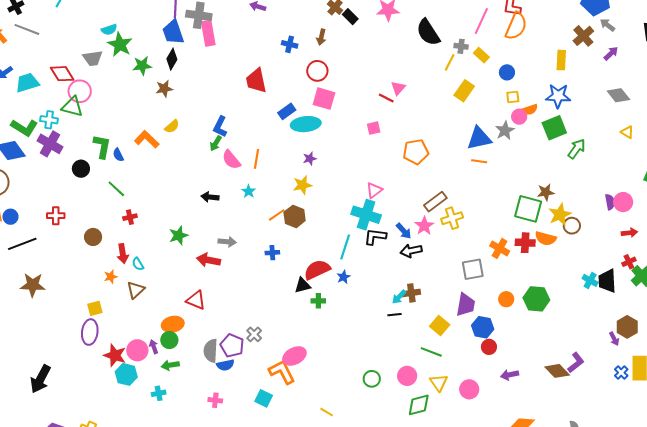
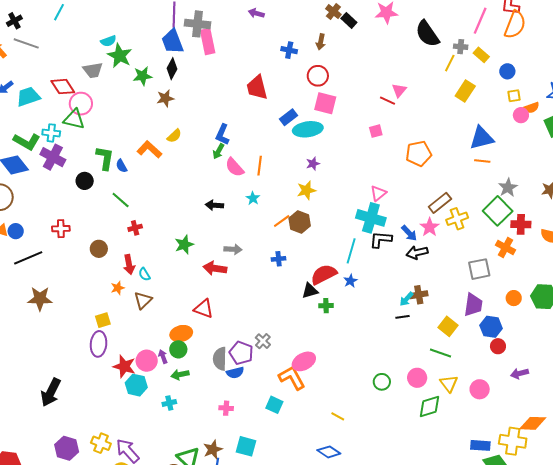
gray star: (505, 130) -> (508, 188), moved
green square: (528, 209) -> (498, 211), moved, turned 32
red cross: (525, 243) -> (521, 224), moved

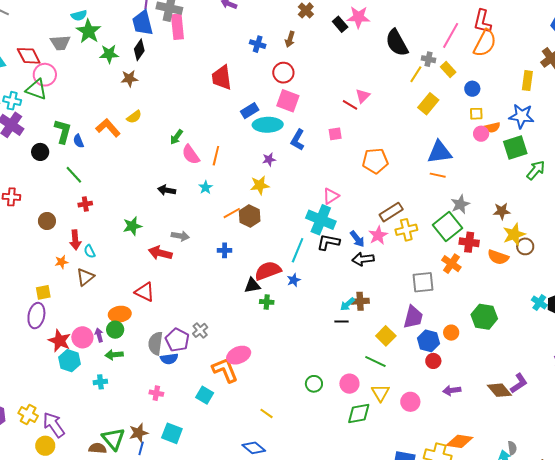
black rectangle: (349, 20) -> (340, 24), moved
blue L-shape: (222, 135) -> (298, 140), moved
orange circle: (514, 298) -> (451, 333), moved

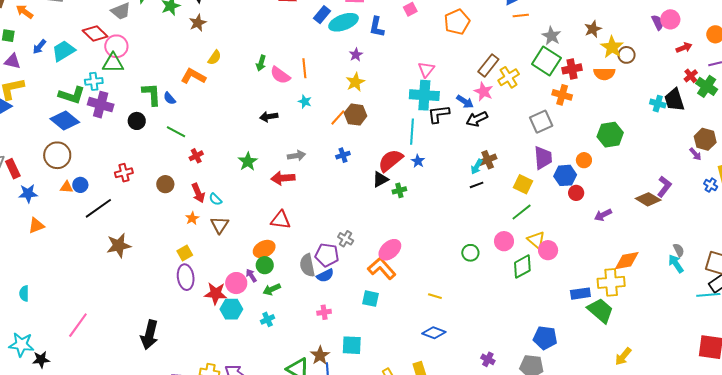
green line: (375, 362) -> (522, 212), turned -45
pink circle: (410, 402) -> (548, 250), moved

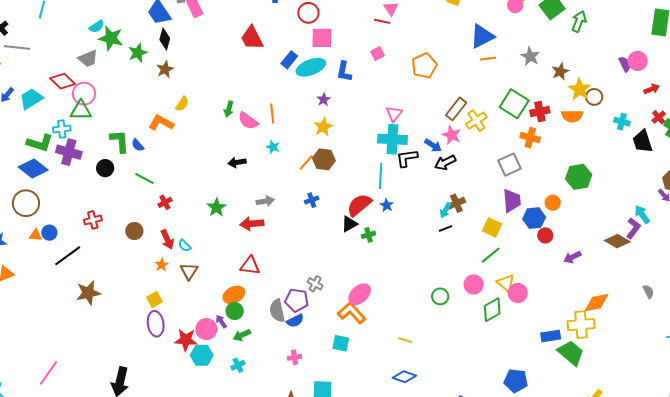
gray star: (551, 36) -> (530, 56), moved
cyan cross: (658, 104) -> (622, 122), moved
cyan arrow: (676, 264) -> (642, 214), moved

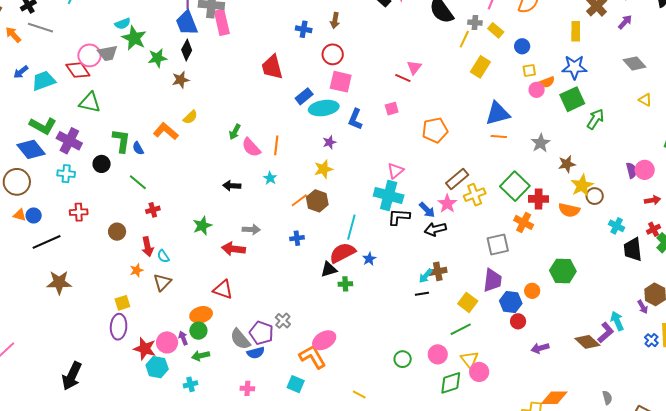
pink circle: (84, 94) -> (89, 55), moved
cyan cross: (62, 129) -> (66, 174), moved
cyan line: (381, 176) -> (351, 227), moved
gray semicircle: (277, 311) -> (240, 339), turned -40

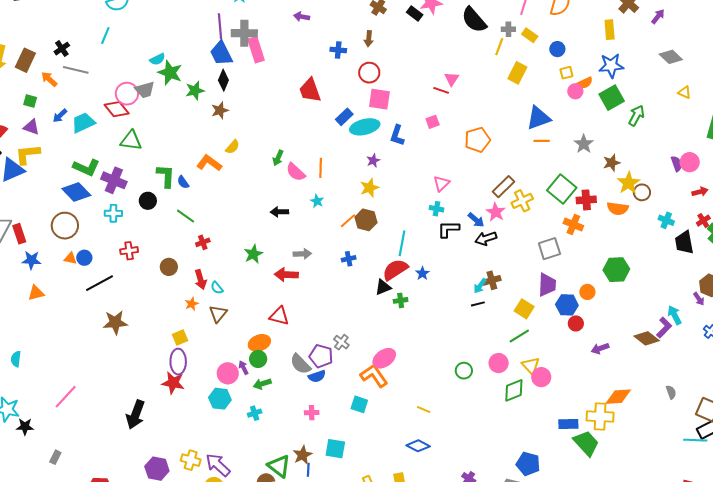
cyan cross: (389, 195) -> (436, 209), size x0.5
red star: (145, 349) -> (173, 383), moved

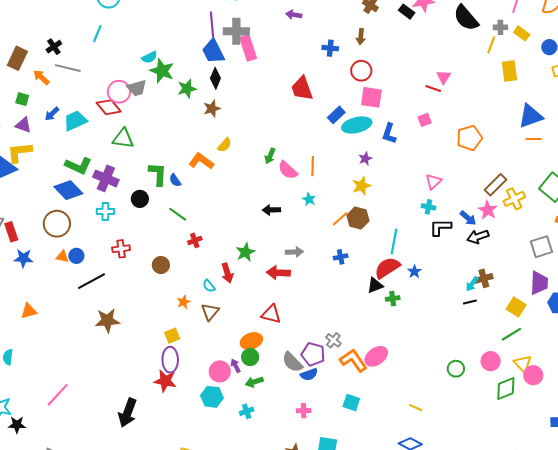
yellow rectangle: (517, 73) -> (509, 71), turned -35
red arrow: (200, 279) -> (227, 273), moved
orange triangle: (36, 293) -> (29, 311), moved
orange L-shape: (374, 376) -> (353, 360), moved

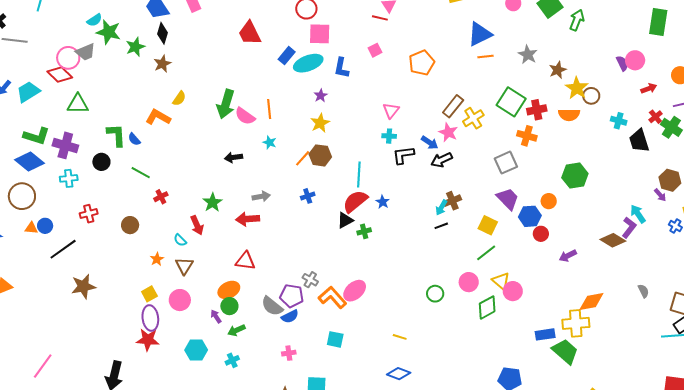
green arrow: (270, 156) -> (226, 104), size x1.8
purple trapezoid: (539, 283) -> (508, 199), turned -40
pink circle: (220, 371) -> (180, 300), moved

